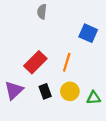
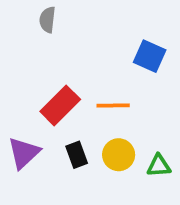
gray semicircle: (42, 12) -> (47, 20), moved
orange line: (67, 62) -> (113, 105), turned 72

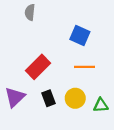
blue square: (150, 56) -> (80, 36), moved
orange line: (113, 105) -> (84, 67), moved

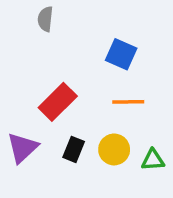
black rectangle: (48, 98) -> (74, 149), turned 42

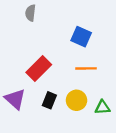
purple triangle: (22, 148) -> (15, 99), turned -35

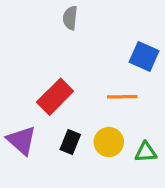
gray semicircle: (30, 13) -> (70, 18), moved
blue square: (81, 37) -> (144, 56), moved

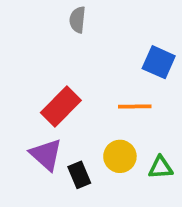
purple triangle: (22, 140) -> (46, 155), moved
black rectangle: (70, 142) -> (79, 175), moved, turned -45

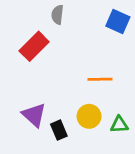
blue square: (159, 62) -> (118, 22), moved
red rectangle: (61, 107) -> (34, 46), moved

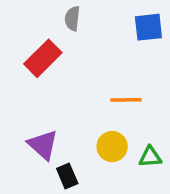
blue square: (118, 22) -> (148, 27), turned -30
black rectangle: (59, 130) -> (67, 176), moved

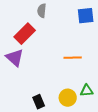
purple triangle: (43, 145) -> (15, 58), moved
yellow circle: (112, 147) -> (68, 98), moved

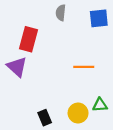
gray semicircle: (42, 11) -> (61, 13), moved
red rectangle: (25, 34) -> (28, 39), turned -30

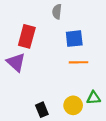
blue square: (99, 18) -> (74, 39), moved

